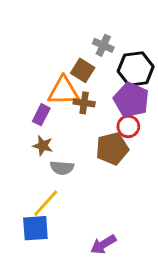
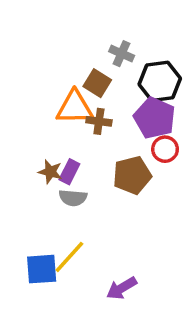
purple rectangle: (41, 115) -> (69, 172), moved
red circle: (128, 126) -> (165, 149), moved
yellow line: (46, 203) -> (69, 257), moved

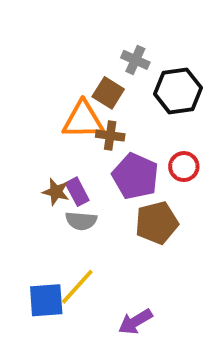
purple pentagon: (155, 118) -> (135, 176), moved
purple rectangle: (69, 172) -> (77, 192), turned -55
brown pentagon: (132, 175) -> (157, 223), moved

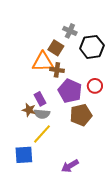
brown star: (56, 192) -> (29, 110), moved
yellow line: (77, 287) -> (42, 134), moved

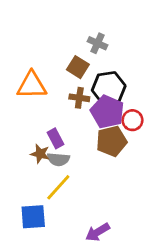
black hexagon: (92, 47) -> (109, 88), moved
orange triangle: (43, 62) -> (32, 85), moved
purple pentagon: (70, 91) -> (107, 112), moved
brown pentagon: (81, 115) -> (111, 141), moved

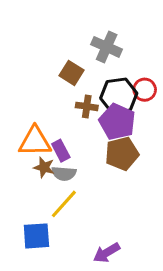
gray cross: (97, 43) -> (107, 47), size x1.4
brown square: (78, 67) -> (72, 73), moved
orange triangle: (32, 85) -> (35, 141), moved
red circle: (132, 120) -> (145, 90), moved

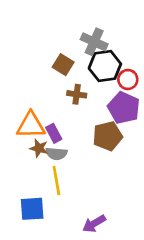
black hexagon: (119, 96) -> (105, 66), moved
purple pentagon: (117, 122) -> (124, 108), moved
yellow line: (64, 204) -> (56, 181), turned -52

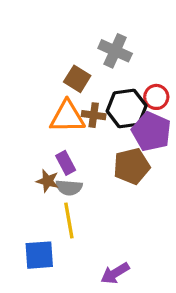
black hexagon: (105, 66) -> (127, 108), moved
orange triangle: (31, 125) -> (67, 117), moved

